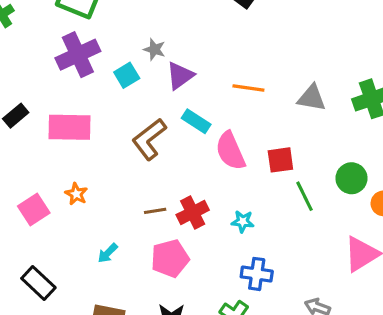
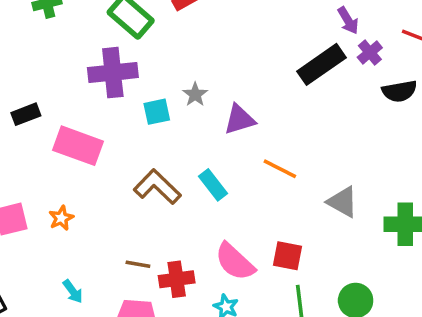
purple triangle: (180, 76) -> (239, 119), moved
brown L-shape: (149, 139) -> (157, 187), turned 63
pink semicircle: (230, 151) -> (235, 262), moved, turned -42
cyan arrow: (108, 253) -> (73, 291), turned -100

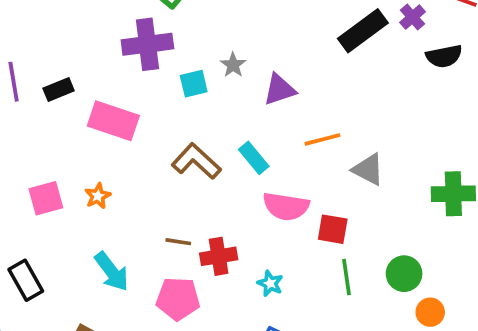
orange line: (280, 169) -> (323, 139), turned -40
gray triangle: (343, 202) -> (368, 169), moved
pink semicircle: (235, 262) -> (286, 206), moved, turned -33
cyan arrow: (73, 291) -> (112, 271), size x1.6

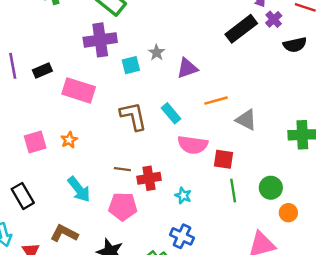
brown L-shape: (196, 161) -> (133, 116), turned 36

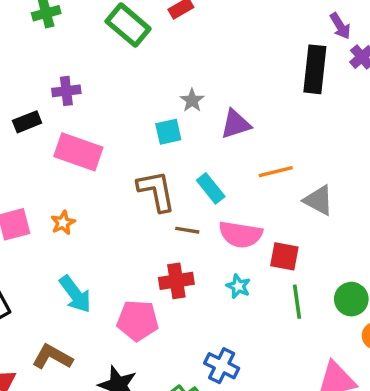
black rectangle: (241, 29) -> (315, 69), turned -48
purple cross: (100, 40) -> (66, 91), moved, size x0.6
cyan square: (131, 65) -> (168, 132), moved
brown line: (122, 169) -> (187, 230), moved
cyan star: (183, 195) -> (238, 286), moved

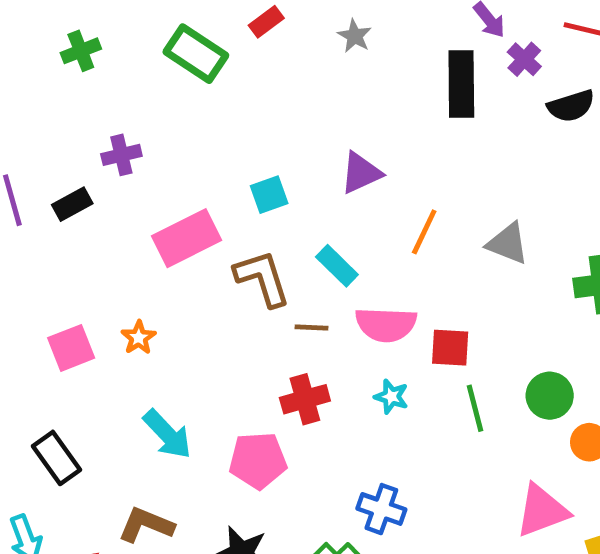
gray star: (192, 100) -> (355, 36), moved
pink rectangle: (78, 152) -> (187, 238), moved, turned -39
orange line: (276, 172) -> (424, 232), turned -44
gray triangle: (319, 200) -> (508, 244), moved

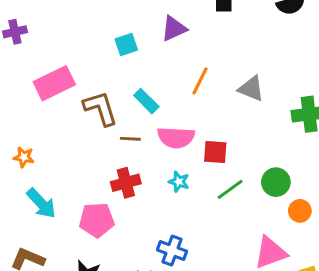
purple triangle: (361, 173) -> (174, 29), moved
cyan square: (269, 195) -> (126, 45), moved
orange star: (139, 338) -> (24, 157), moved, turned -30
green line: (475, 408) -> (230, 189), turned 68

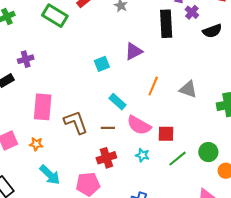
pink rectangle: (54, 83) -> (43, 107), moved, turned -56
brown L-shape: (101, 108) -> (76, 122), moved
pink semicircle: (176, 137) -> (139, 125), turned 30

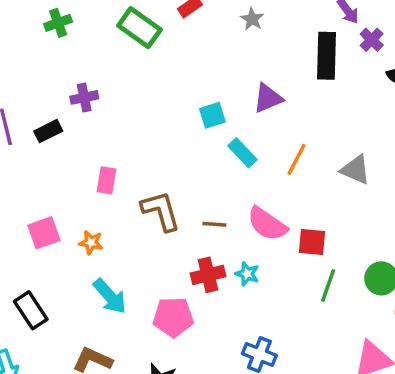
cyan rectangle: (117, 102) -> (243, 153), moved
pink rectangle: (43, 107) -> (107, 180), size x0.6
cyan star: (142, 155) -> (247, 274), moved
green line: (177, 159) -> (328, 285), turned -36

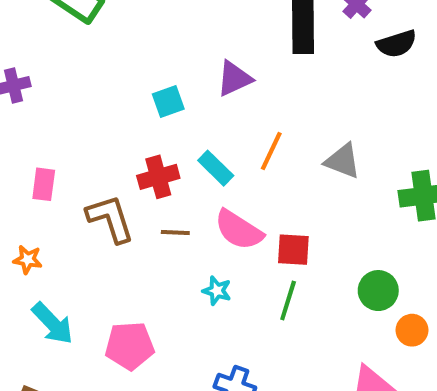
cyan rectangle: (243, 153) -> (216, 168), moved
red cross: (208, 275) -> (158, 177), moved
green line: (328, 285) -> (288, 301), moved

